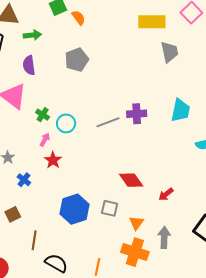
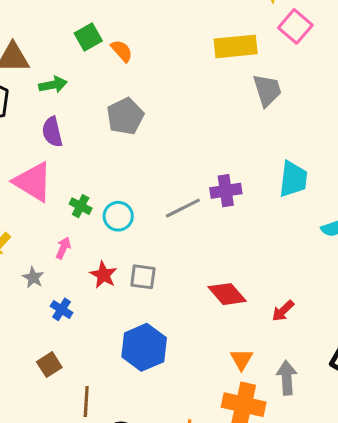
pink arrow: (45, 140) -> (63, 248), moved
gray square: (110, 208) -> (143, 277), moved

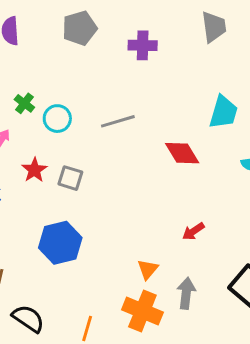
purple cross: (226, 191) -> (143, 45), moved
red diamond: (227, 294) -> (182, 153), moved

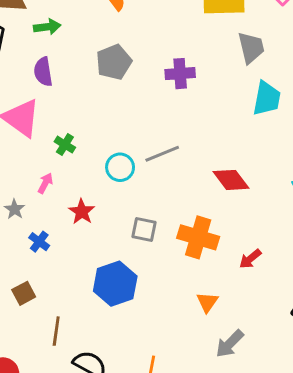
cyan trapezoid: (223, 112) -> (267, 98), moved
cyan circle: (57, 119) -> (120, 167), moved
gray square: (70, 178) -> (144, 229), moved
gray arrow: (186, 293) -> (230, 344), moved, turned -136
orange cross: (142, 311) -> (198, 237), moved

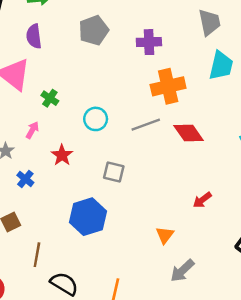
gray line: (162, 154) -> (146, 125), moved
orange cross: (198, 237) -> (168, 86), moved, turned -32

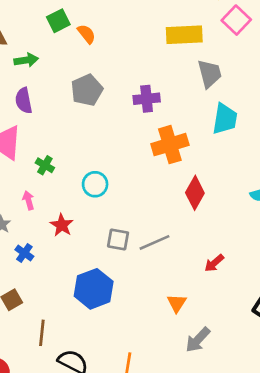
gray line: (146, 125) -> (154, 242), moved
pink arrow: (32, 130) -> (28, 200), turned -42
red diamond: (189, 133) -> (195, 193), turned 68

